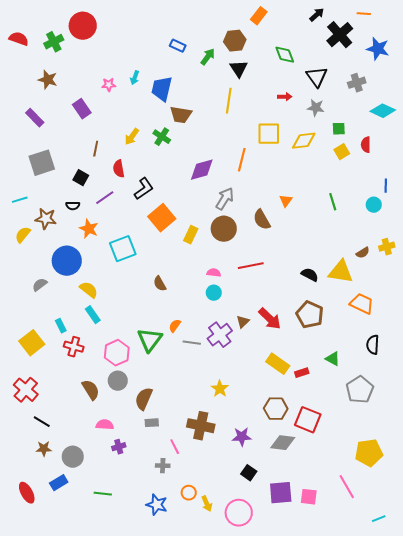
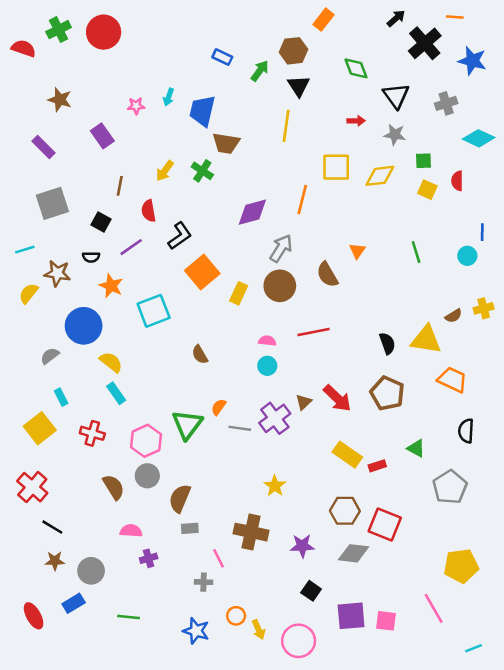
green cross: (54, 42) -> (59, 30), moved
yellow square: (342, 152) -> (427, 190), turned -35
black semicircle: (310, 275) -> (387, 343), turned 42
cyan rectangle: (61, 326) -> (61, 397), moved

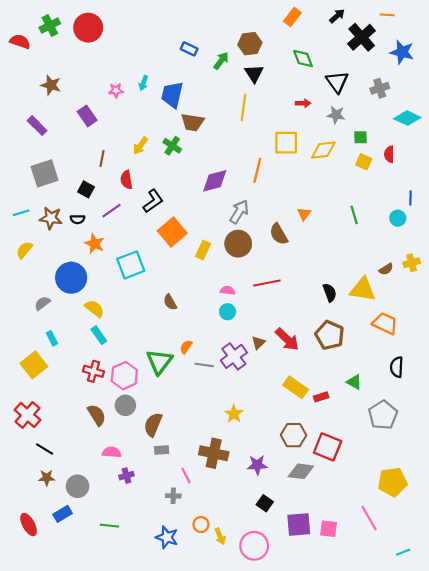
orange rectangle: (324, 20) -> (292, 17), moved
brown star: (57, 273) -> (51, 218), moved
red cross: (92, 433) -> (93, 371), moved

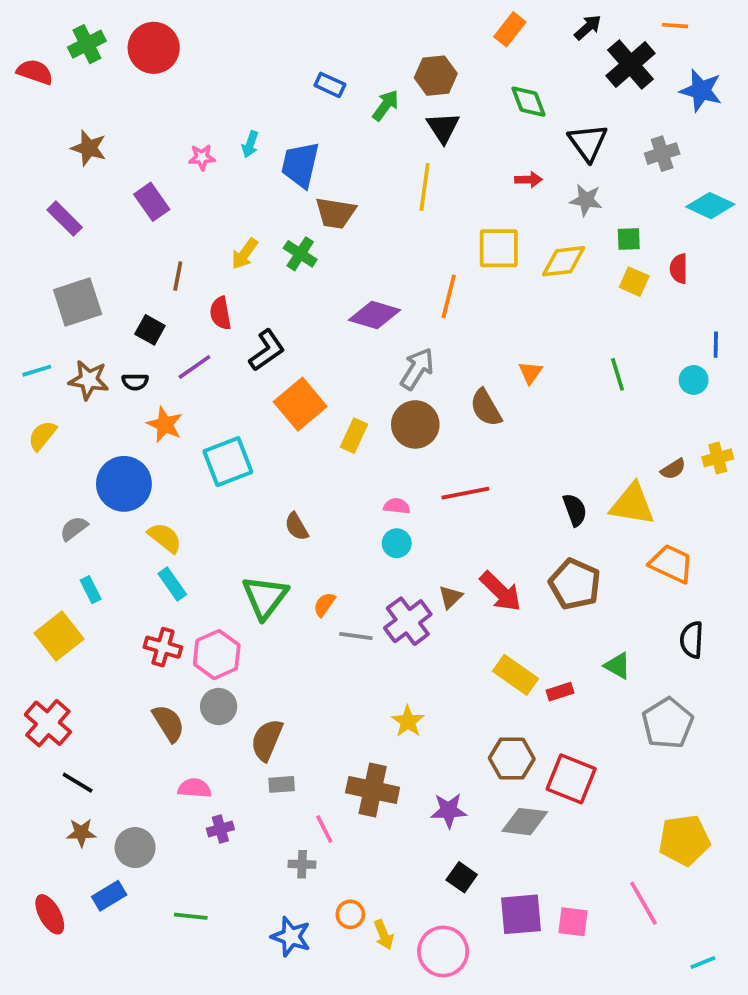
purple diamond: (215, 181) -> (374, 315), turned 32
green triangle: (159, 362) -> (265, 597), moved

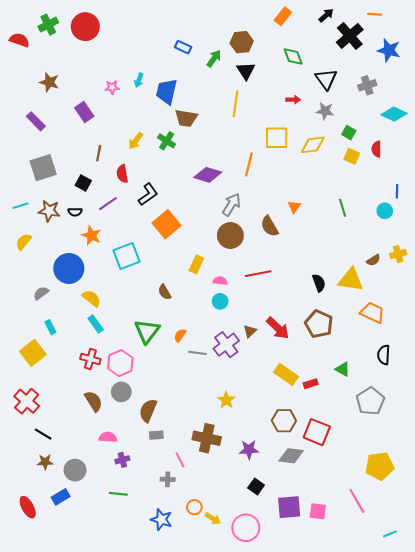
green square: (629, 239) -> (349, 133), turned 32
yellow rectangle: (354, 436) -> (196, 264), moved
green line: (191, 916) -> (118, 494), moved
yellow arrow: (384, 935) -> (213, 518), turned -35

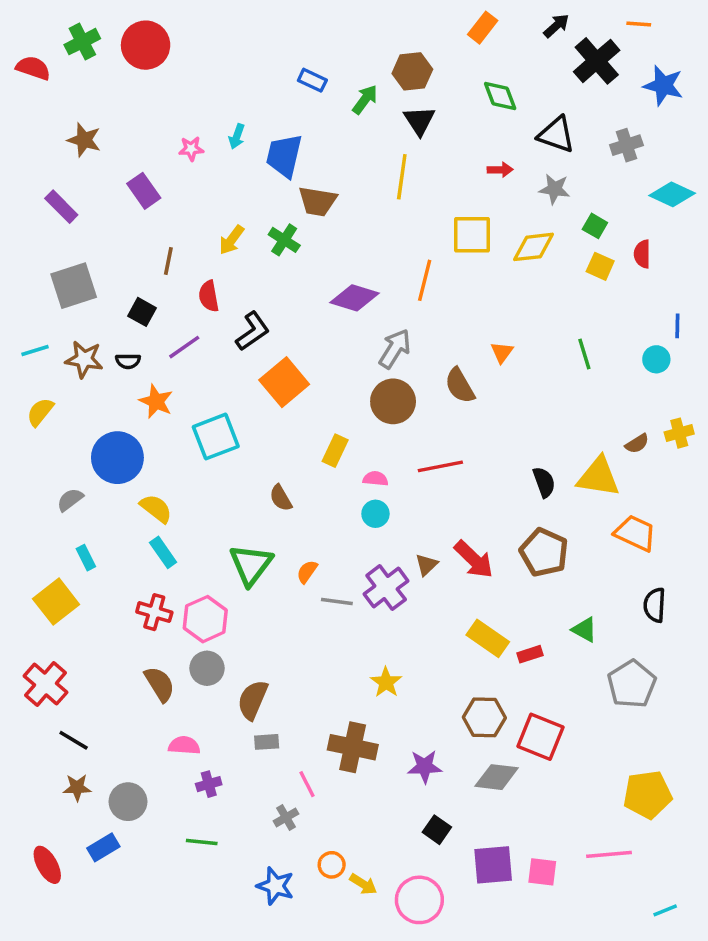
black triangle: (326, 79) -> (556, 135), turned -35
gray cross: (168, 479) -> (286, 817), turned -32
pink line: (357, 501) -> (609, 854), turned -65

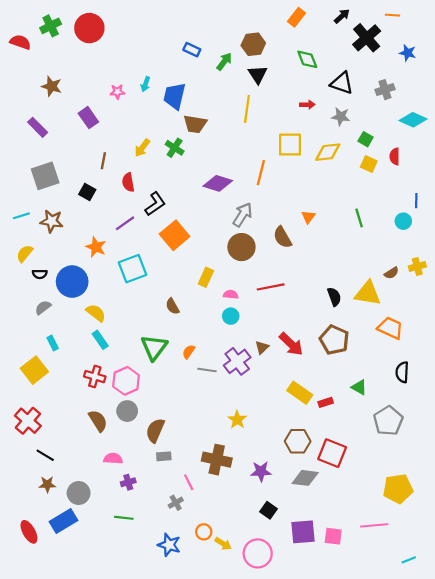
blue star: (663, 85) -> (408, 53), size x0.7
purple line: (184, 347) -> (125, 223), moved
black semicircle: (128, 361) -> (40, 274), moved
blue rectangle: (103, 847) -> (63, 521), size x1.4

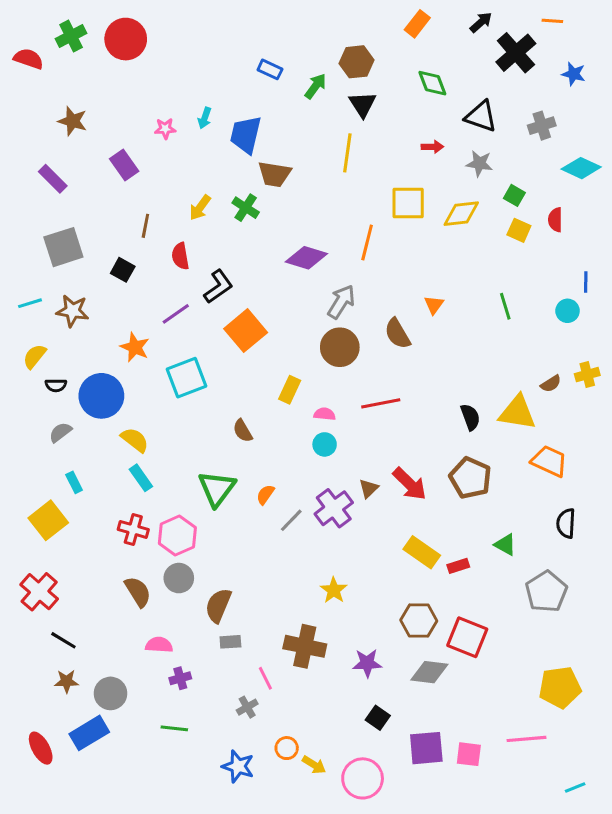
gray line: (207, 370) -> (291, 520), turned -54

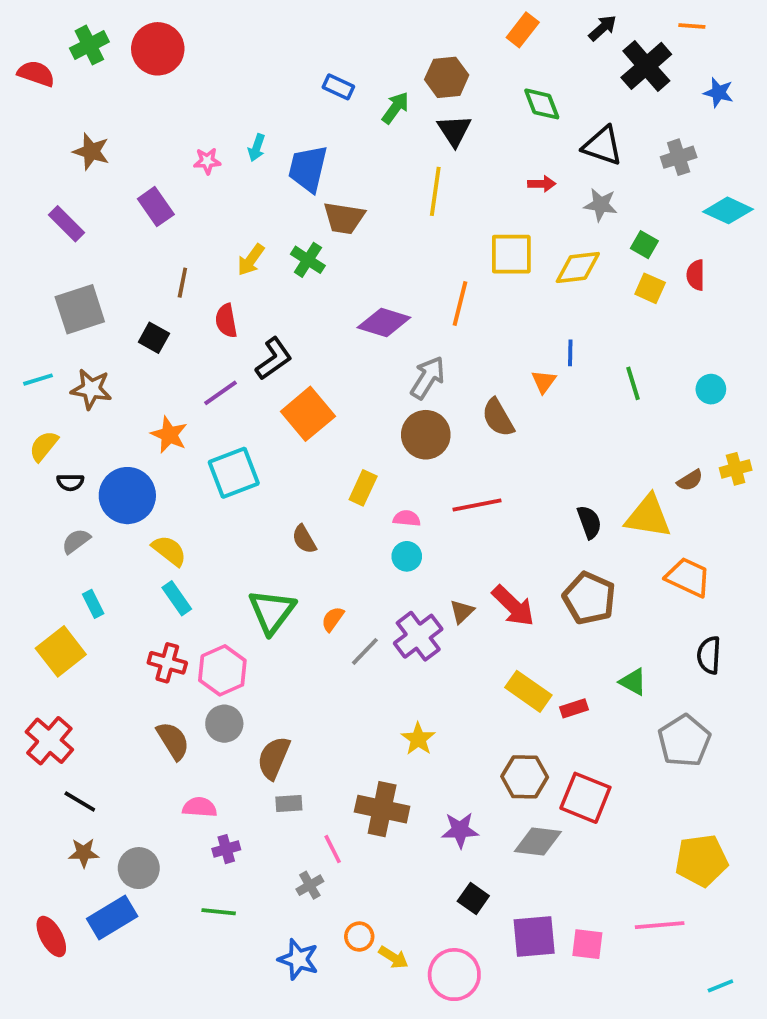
blue line: (586, 282) -> (570, 353), moved

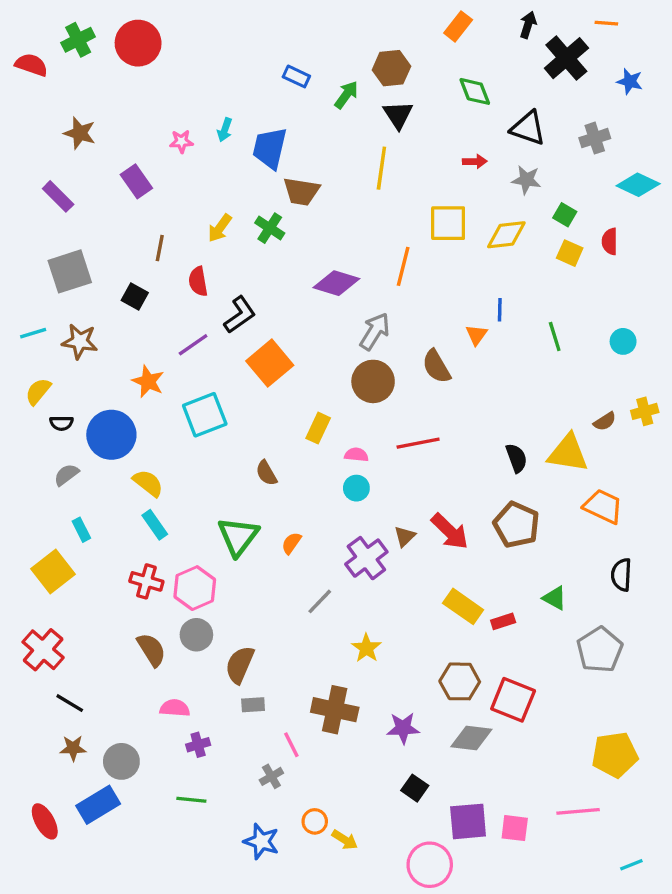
black arrow: (603, 28) -> (528, 25), turned -30
gray line: (365, 651) -> (320, 601), moved
pink circle: (454, 975) -> (430, 865), moved

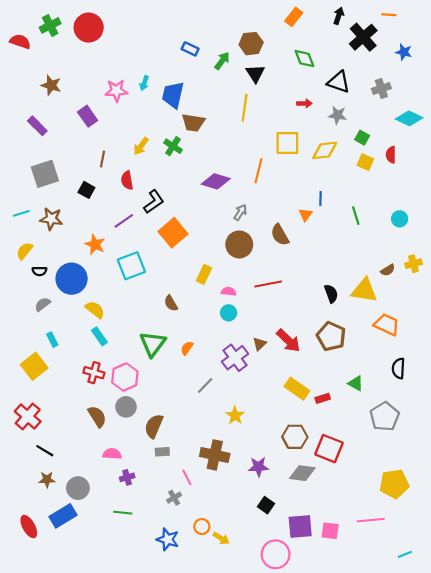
pink star: (181, 141) -> (116, 91), size x1.5
gray arrow: (375, 331) -> (240, 212), size x0.7

